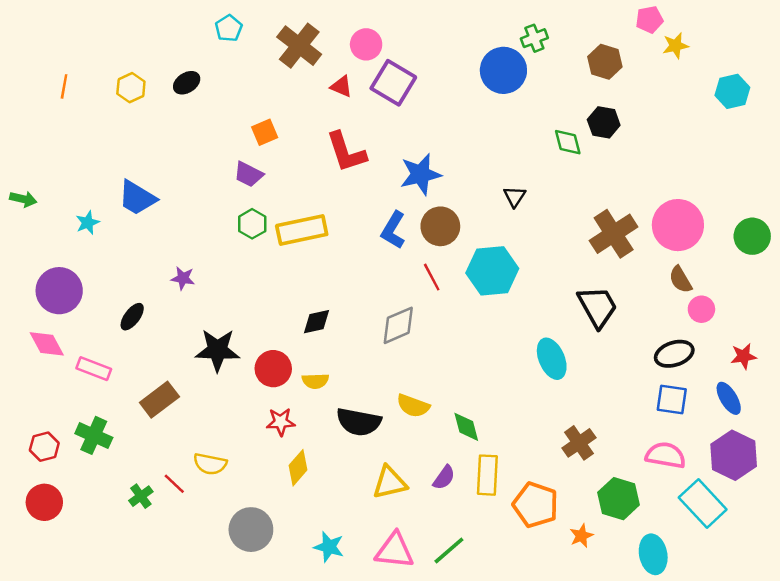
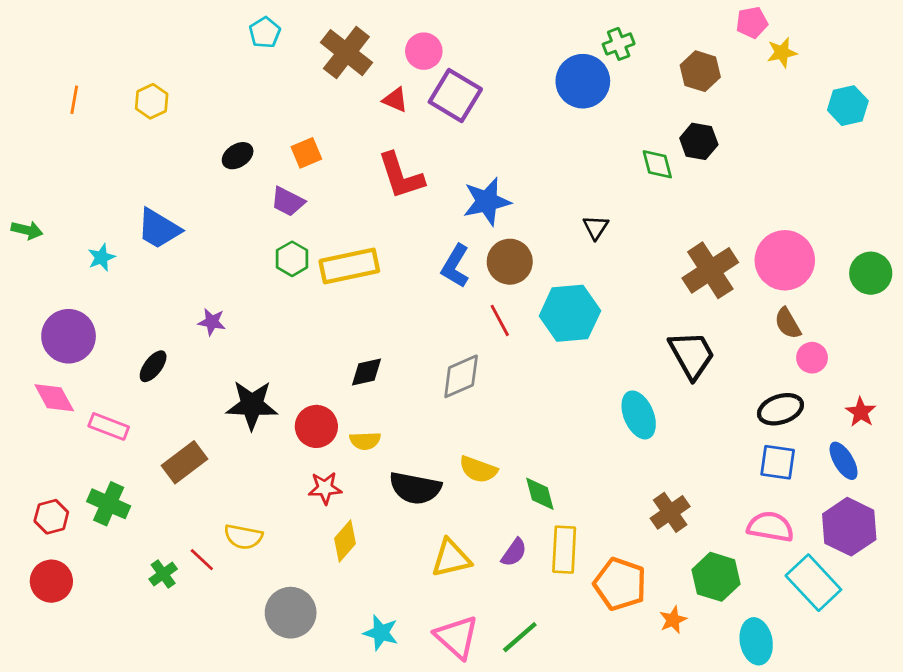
black ellipse: (187, 83) -> (238, 156), moved
red star: (744, 356) -> (861, 412), turned -30
pink triangle: (395, 551) -> (457, 637), turned 36

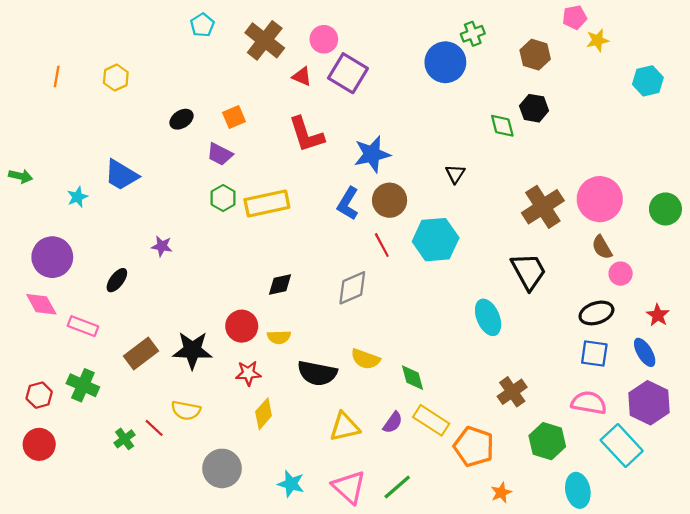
black star: (252, 405) -> (192, 350), moved
yellow rectangle: (564, 550) -> (431, 420), turned -60
orange star: (673, 620) -> (501, 493), moved

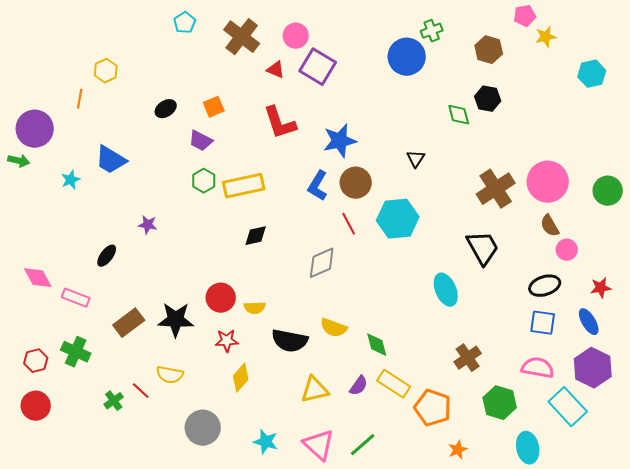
orange line: (57, 76) -> (80, 99), moved
purple circle: (52, 257) -> (35, 129), moved
black diamond: (280, 285) -> (256, 236), moved
red star: (658, 315) -> (601, 288), turned 30

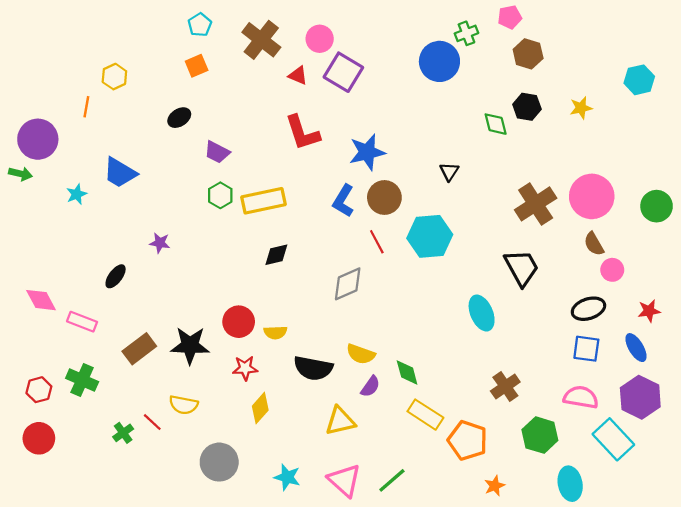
pink pentagon: (525, 16) -> (510, 17), moved
yellow star: (546, 37) -> (581, 108), moved
orange square: (214, 107) -> (197, 66), moved
purple semicircle: (359, 386) -> (370, 386), moved

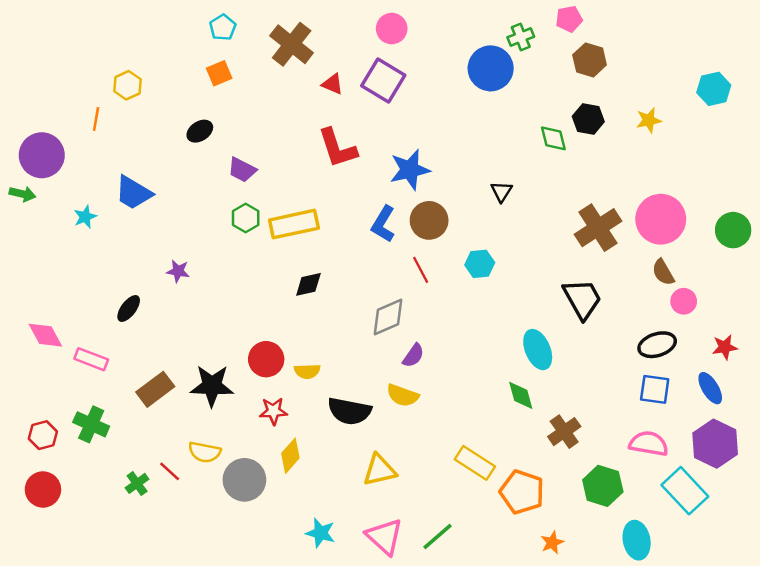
pink circle: (320, 39) -> (392, 29), moved
cyan hexagon: (430, 236) -> (480, 264), size x0.6
green diamond: (407, 372) -> (521, 395), moved
purple semicircle: (370, 386) -> (413, 356), moved
gray circle: (219, 462) -> (244, 480), moved

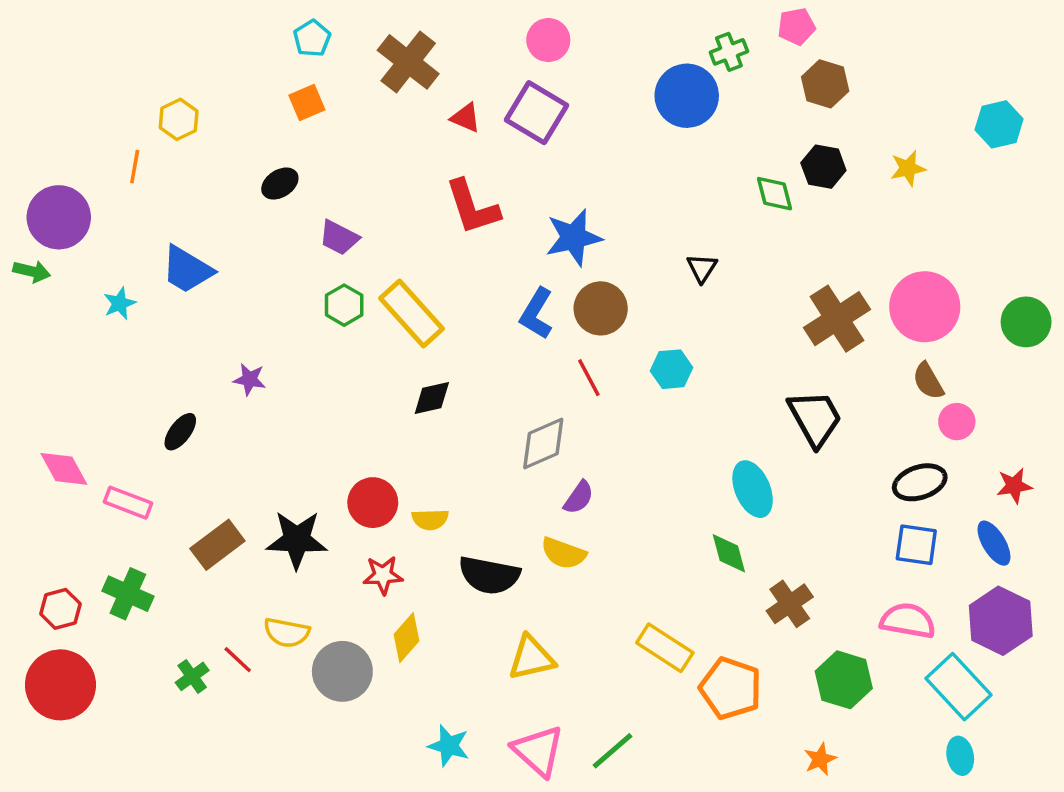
yellow rectangle: (294, 224) -> (412, 314), turned 60
red circle: (43, 489) -> (60, 685), size x1.4
cyan ellipse: (637, 540) -> (960, 756), moved, size x0.7
orange star: (552, 543) -> (820, 759), moved

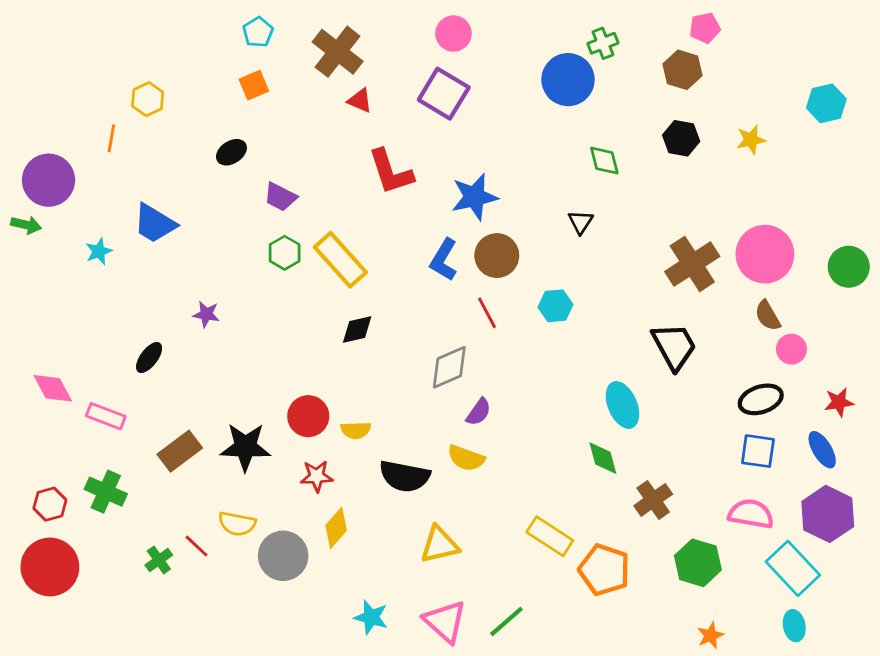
pink pentagon: (796, 27) -> (705, 28), moved
red triangle: (466, 118) -> (360, 101), moved
green diamond: (775, 194) -> (604, 161), moved
orange star: (820, 759) -> (710, 635), moved

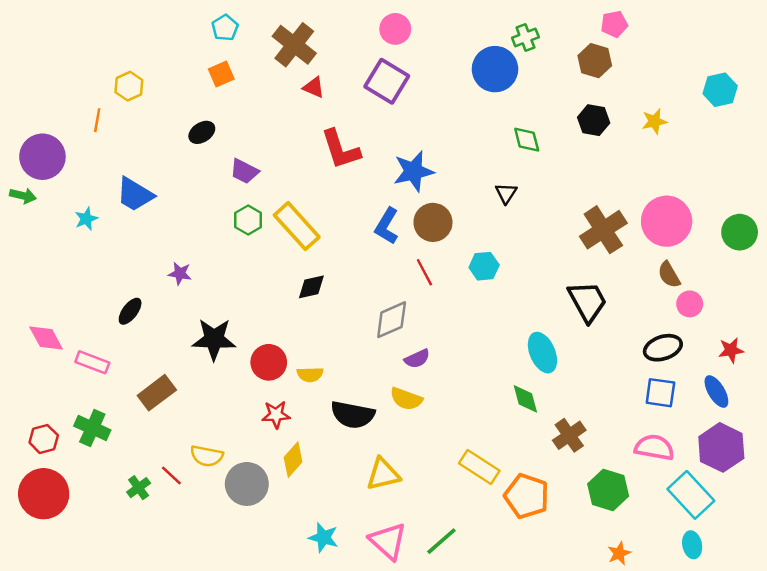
purple semicircle: (479, 412) -> (417, 359), turned 30
black star: (245, 447) -> (214, 339), moved

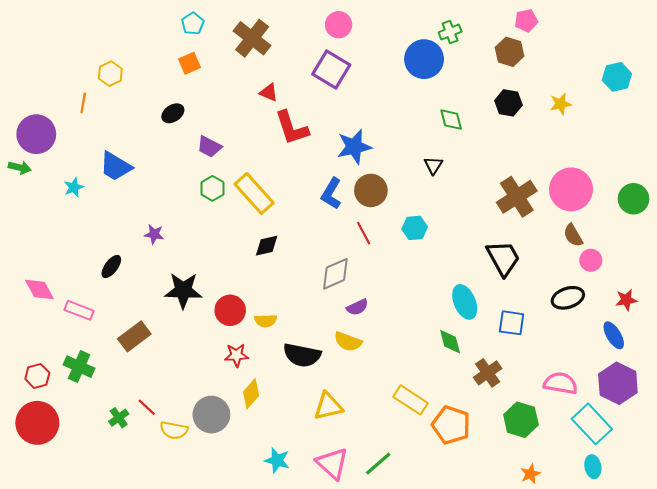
red triangle: (314, 87) -> (269, 92), moved
blue square: (660, 393) -> (512, 323), moved
yellow semicircle: (207, 456) -> (174, 430), moved

